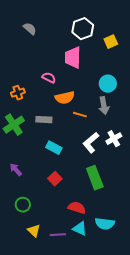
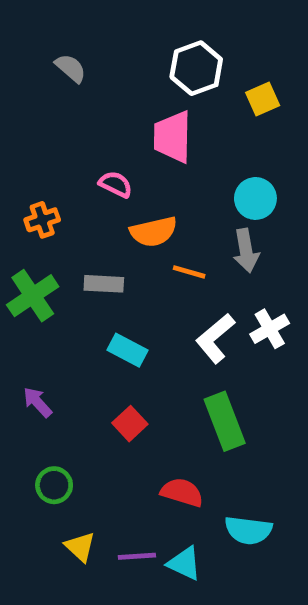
cyan triangle: (80, 229) -> (184, 563), moved

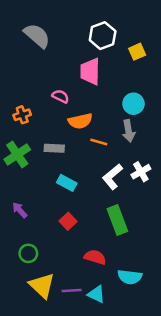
gray semicircle: (71, 68) -> (37, 36), size x1.6
yellow triangle: (80, 547) -> (42, 286), size x1.6

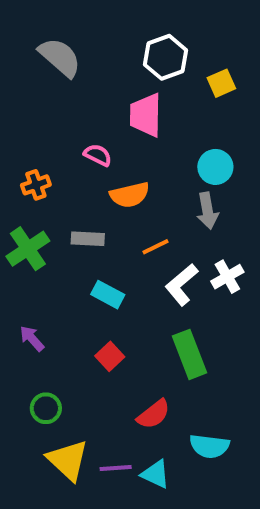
orange line: (99, 142) -> (156, 247), moved, turned -42
red semicircle: (95, 257) -> (154, 414), turned 125

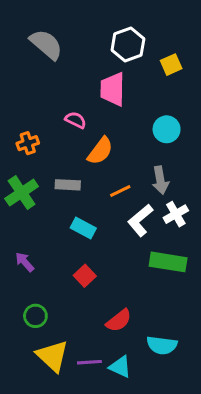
orange semicircle: (130, 195) -> (100, 151), turned -40
gray arrow: (207, 211) -> (160, 180), moved
green rectangle: (189, 354) -> (168, 262), moved, turned -60

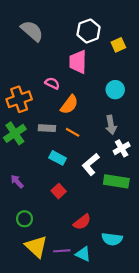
orange cross: (28, 143) -> (19, 99), size x1.6
orange line: (120, 191) -> (73, 132), moved, turned 56
white L-shape: (140, 220) -> (91, 164), moved

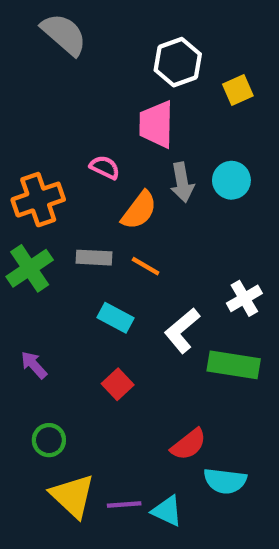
gray semicircle: (32, 31) -> (64, 34), moved
gray arrow: (111, 125) -> (182, 182), moved
red semicircle: (82, 222) -> (189, 444), moved

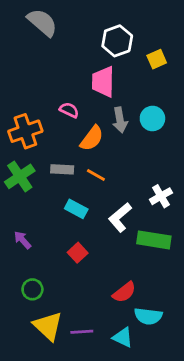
cyan triangle: (167, 511) -> (123, 337), moved

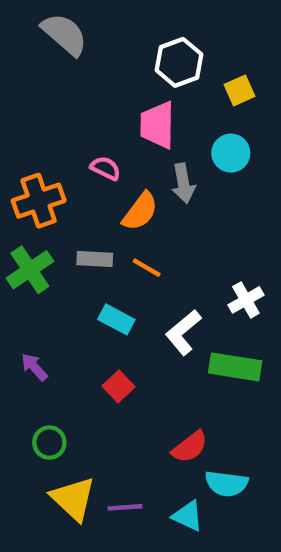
cyan circle: (152, 119) -> (231, 153), moved

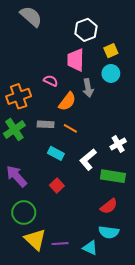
yellow square: (239, 90) -> (111, 51), moved
purple arrow: (34, 367) -> (16, 176), size x1.6
green circle: (49, 443) -> (24, 212), size x1.5
red semicircle: (190, 447) -> (109, 206), moved

